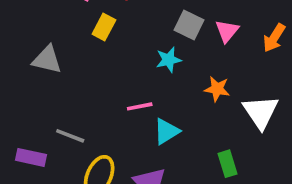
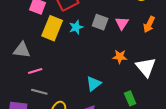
yellow rectangle: (104, 27) -> (52, 28), size x1.6
cyan star: (169, 60) -> (76, 27), moved
pink line: (140, 106) -> (35, 71), moved

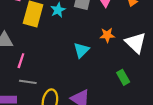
pink line: (35, 71) -> (21, 61), turned -48
cyan triangle: (94, 84) -> (81, 50), moved

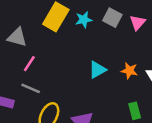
orange star: (107, 35) -> (129, 71), moved

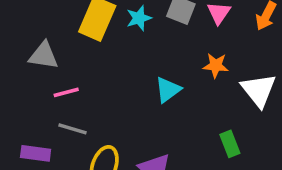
pink line: (29, 64) -> (66, 92), turned 49
orange star: (129, 71) -> (216, 65), moved

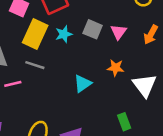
gray line: (72, 129) -> (35, 65), moved

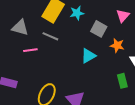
gray square: (93, 29) -> (99, 29), moved
green rectangle: (124, 122) -> (122, 81), moved

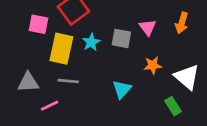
gray square: (99, 29) -> (121, 38), moved

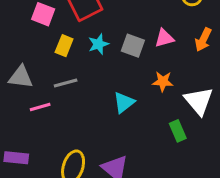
pink triangle: (148, 27) -> (164, 38), turned 42
yellow rectangle: (61, 49) -> (64, 46), size x0.6
gray line: (68, 81) -> (66, 83), turned -30

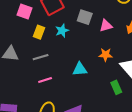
gray square: (133, 46) -> (85, 17), moved
cyan triangle: (124, 102) -> (80, 69), turned 35
pink line: (40, 107) -> (45, 80), moved

